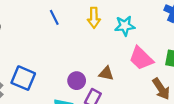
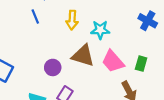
brown triangle: (106, 73) -> (83, 56), moved, size x1.6
purple circle: (77, 81) -> (53, 67), moved

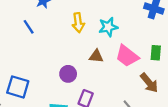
blue line: (35, 17) -> (29, 27), moved
brown triangle: (83, 56) -> (96, 56), size x0.6

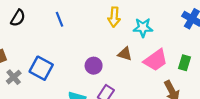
blue line: (29, 27) -> (60, 19), moved
pink trapezoid: (127, 56) -> (156, 60), turned -85

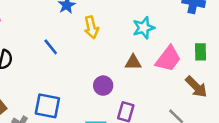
yellow arrow: (114, 17) -> (91, 27), moved

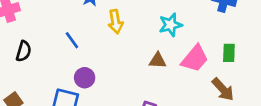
purple circle: (103, 86) -> (85, 78), moved

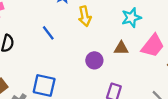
purple circle: (85, 78) -> (94, 60), moved

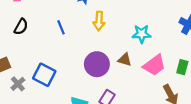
purple circle: (94, 60) -> (97, 64), size x1.5

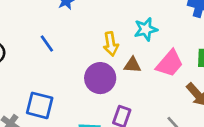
yellow arrow: (99, 21) -> (111, 44), moved

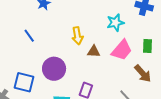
cyan star: (146, 29) -> (115, 23), moved
purple circle: (100, 78) -> (54, 69), moved

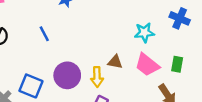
yellow arrow: (77, 36) -> (97, 77), moved
pink trapezoid: (122, 50) -> (147, 65), turned 80

